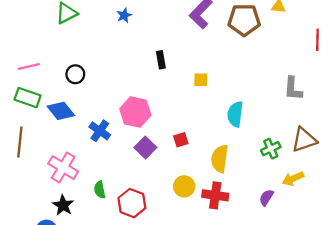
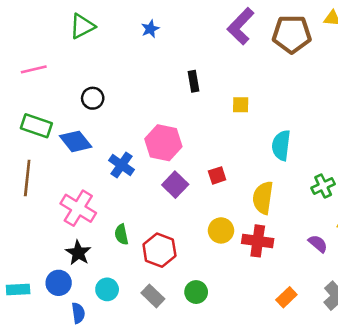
pink line: (29, 66) -> (34, 69), moved
purple semicircle: (266, 197) -> (318, 244), turned 98

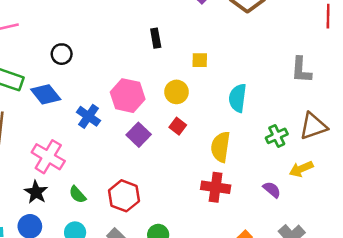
red square: (217, 175) -> (178, 126), turned -35
yellow circle: (221, 230) -> (176, 92), moved
green semicircle: (121, 234) -> (78, 195), moved, turned -30
black star: (78, 253) -> (36, 192), moved

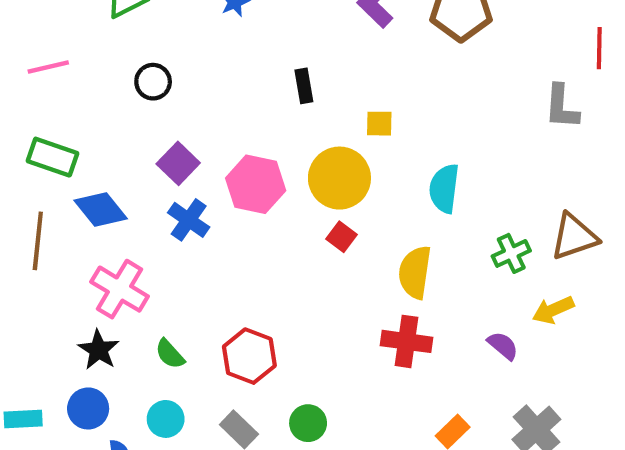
black circle: (62, 54) -> (153, 82), moved
gray L-shape: (301, 70) -> (562, 107), moved
yellow circle: (176, 92) -> (339, 178), size x1.5
blue diamond: (46, 94) -> (101, 209), moved
purple square: (139, 135) -> (178, 163), moved

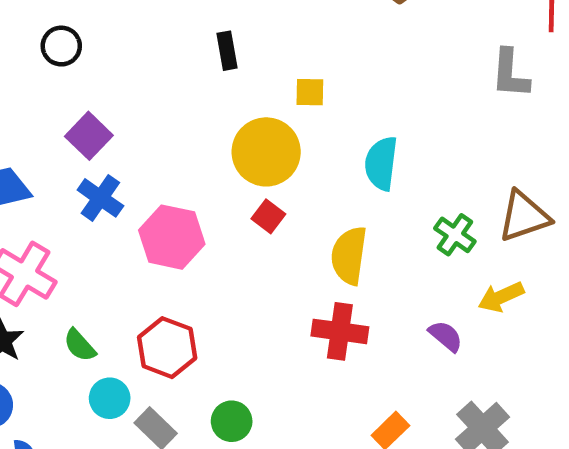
pink hexagon: (256, 184) -> (172, 237), moved
green cross: (511, 253) -> (455, 235), turned -30
cyan circle: (166, 419) -> (110, 398), moved

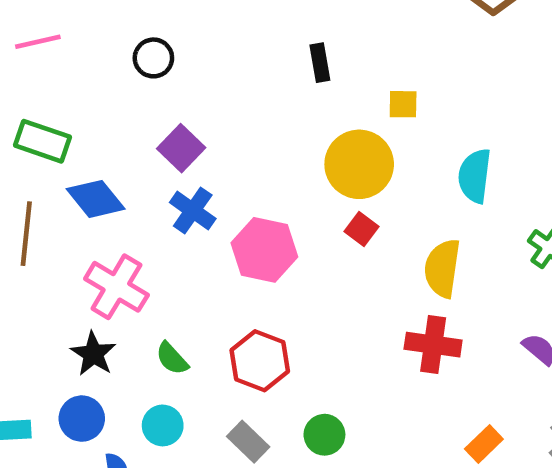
cyan circle: (110, 398) -> (163, 425), moved

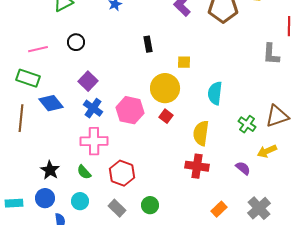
pink line: (38, 42) -> (38, 49), moved
pink hexagon: (264, 250) -> (130, 110), moved
pink cross: (116, 287) -> (94, 141), moved, turned -32

